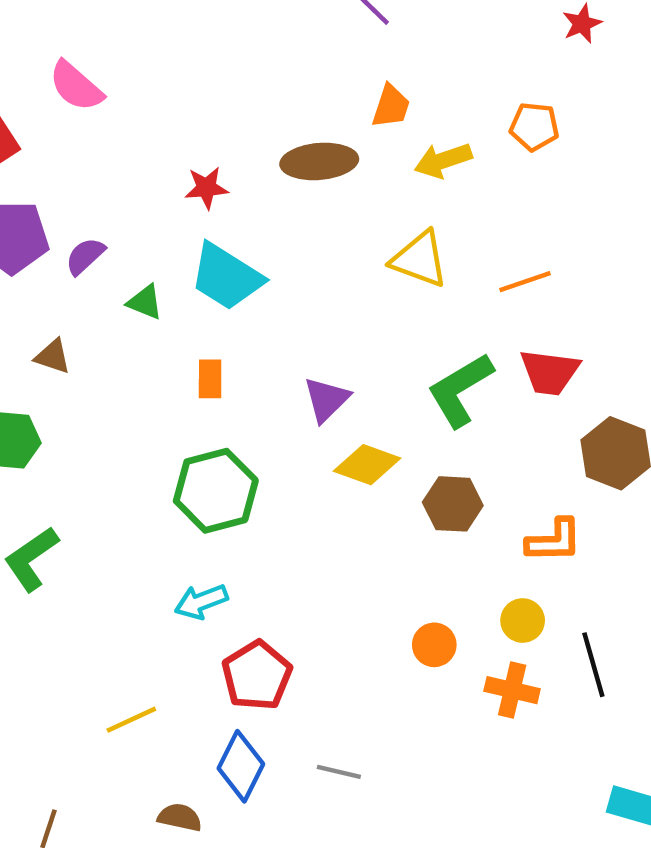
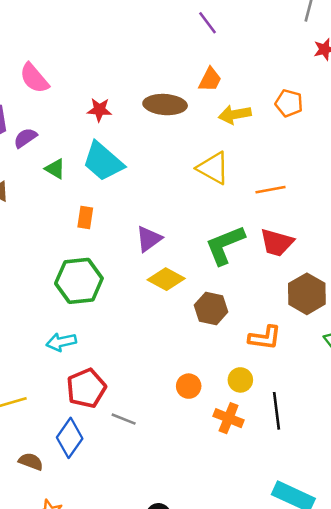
pink semicircle: (76, 86) -> (34, 78), moved
gray line: (339, 772) -> (124, 419), moved

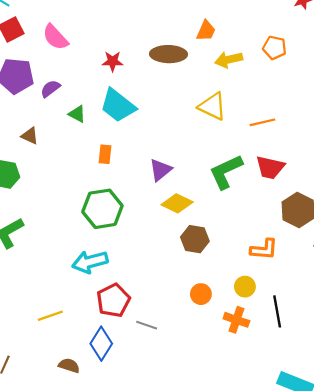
brown hexagon: (211, 308) -> (195, 239), moved
cyan arrow: (61, 342) -> (90, 262), size x1.4

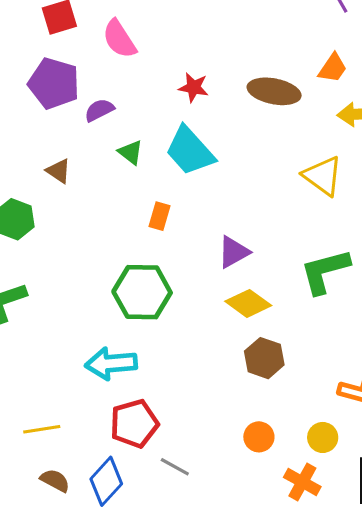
brown semicircle: (69, 365) -> (55, 480), moved

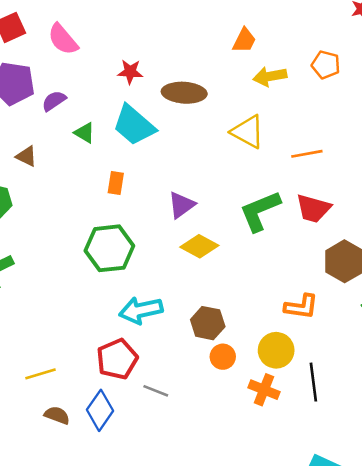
brown ellipse: (274, 91) -> (184, 93), moved
brown hexagon: (264, 358) -> (208, 323), moved
cyan arrow: (111, 363) -> (141, 310), moved
yellow circle: (323, 437) -> (276, 350), size x1.4

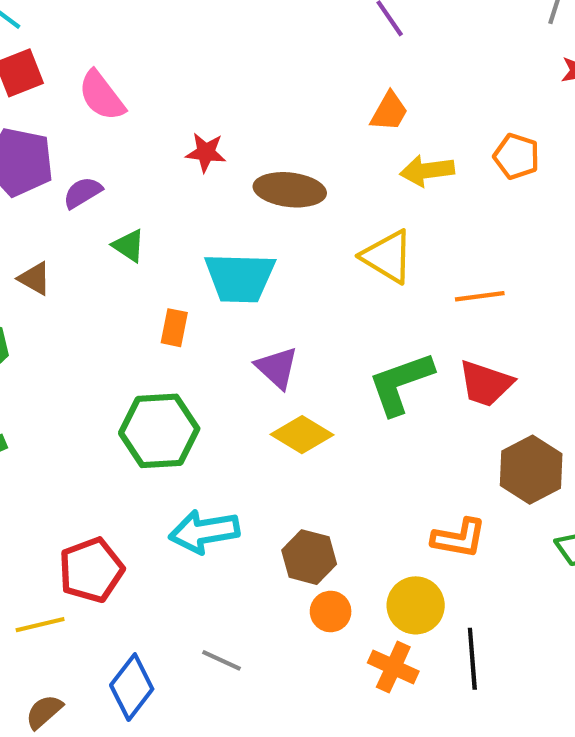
cyan trapezoid: (134, 125) -> (240, 278), moved, turned -42
purple triangle: (181, 205) -> (277, 368), turned -44
red pentagon: (117, 359) -> (91, 570), moved
brown semicircle: (57, 415) -> (44, 712), moved, turned -65

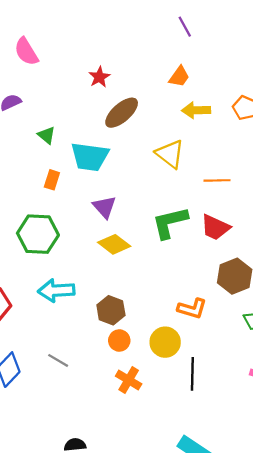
red star: (206, 152) -> (99, 77), moved, turned 30
brown ellipse: (290, 190) -> (122, 113), turned -54
green triangle: (129, 246) -> (47, 135), moved
orange cross: (393, 667) -> (129, 380), moved

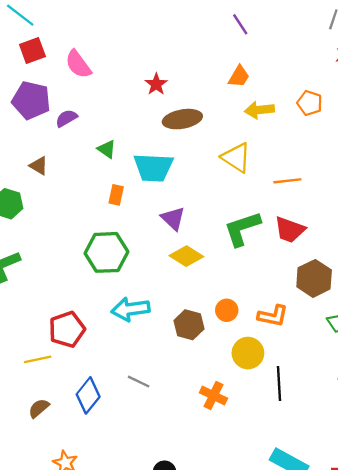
brown ellipse: (122, 113) -> (182, 119), turned 36
orange circle: (119, 341) -> (227, 310), moved

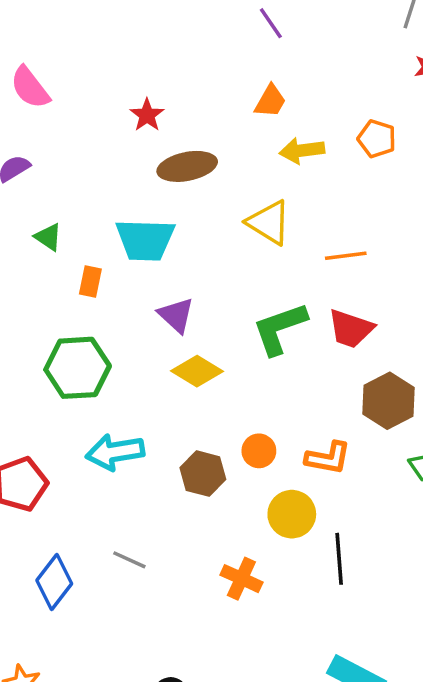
green triangle: (107, 149) -> (48, 237), moved

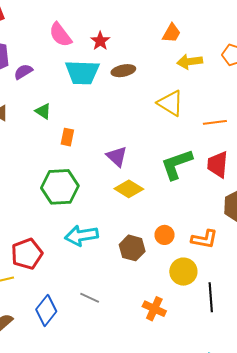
pink semicircle: (30, 88) -> (60, 35), moved
brown ellipse: (187, 166) -> (123, 71), size x0.7
cyan trapezoid: (145, 240) -> (82, 72), moved
red trapezoid: (351, 329) -> (218, 164), turned 76

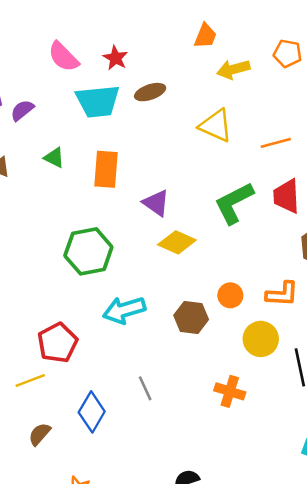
orange rectangle: (67, 137) -> (106, 169), moved, size x1.6
gray line: (90, 298) -> (145, 388), turned 48

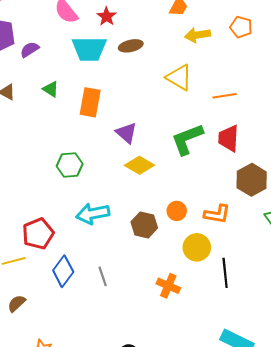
green hexagon: (88, 251) -> (70, 165), size x0.7
blue diamond: (92, 412) -> (63, 271), moved

